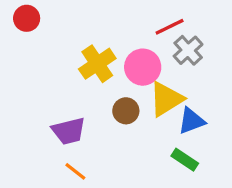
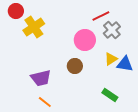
yellow cross: (97, 64) -> (34, 27), moved
yellow triangle: (166, 99) -> (111, 59), moved, size x0.6
blue triangle: (191, 121) -> (125, 64), moved, turned 30

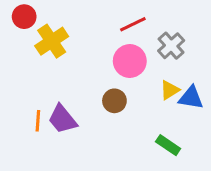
red line: (101, 16) -> (133, 24), moved
purple trapezoid: (41, 78) -> (62, 119), turned 65
orange line: (45, 102) -> (38, 121), moved, turned 56

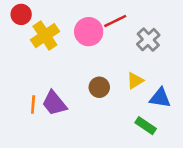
pink circle: (130, 61) -> (89, 32), moved
yellow triangle: (170, 90) -> (135, 81), moved
blue triangle: (191, 98) -> (160, 98), moved

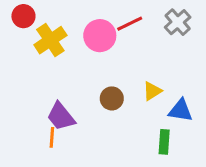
gray cross: (148, 40) -> (178, 22), moved
orange line: (33, 104) -> (52, 137), moved
green rectangle: (146, 126) -> (164, 142), turned 60

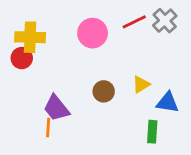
red circle: (23, 16) -> (22, 58), moved
red line: (130, 24) -> (134, 22), moved
yellow cross: (50, 40) -> (30, 37), moved, turned 36

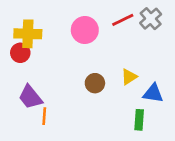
purple trapezoid: (56, 108) -> (30, 97), moved

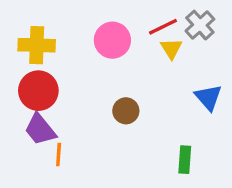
red circle: (20, 53) -> (38, 91), moved, size x1.5
yellow triangle: (129, 77) -> (171, 49), moved, turned -30
blue triangle: (153, 93) -> (208, 97), moved, turned 40

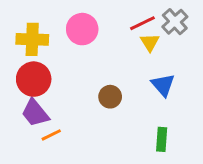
pink circle: (112, 40) -> (82, 29), moved
blue triangle: (208, 97) -> (163, 85), moved
orange line: (59, 155) -> (51, 135), turned 60

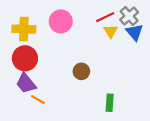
blue triangle: (163, 85) -> (135, 32), moved
orange line: (51, 135) -> (38, 100), turned 56
green rectangle: (162, 139) -> (110, 103), moved

